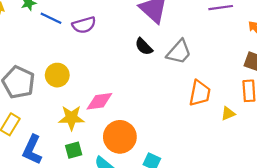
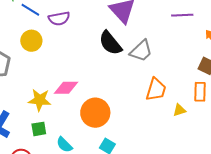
black semicircle: (144, 47) -> (110, 43), size x1.5
yellow circle: (57, 75) -> (31, 41), moved
orange circle: (120, 137) -> (95, 113), moved

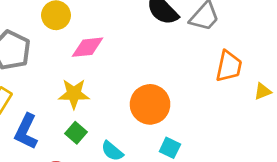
pink diamond: (66, 88) -> (87, 47), moved
green square: (39, 129) -> (76, 133), turned -35

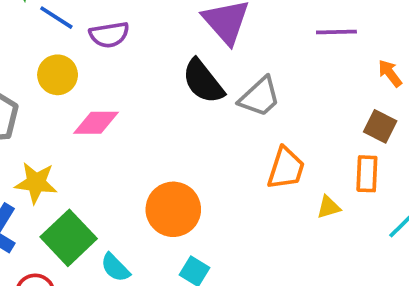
yellow star: (74, 94) -> (36, 183), moved
green square: (76, 133) -> (69, 238), size x1.8

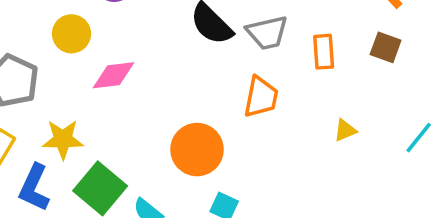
gray trapezoid: (260, 97) -> (267, 33), turned 36
orange trapezoid: (286, 168) -> (261, 97), moved
orange rectangle: (367, 174) -> (324, 52), moved

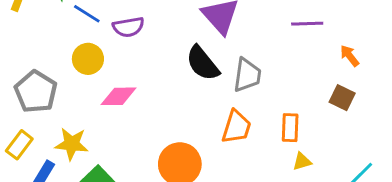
gray trapezoid: (267, 33) -> (247, 75), turned -75
orange rectangle: (324, 52) -> (290, 128), moved

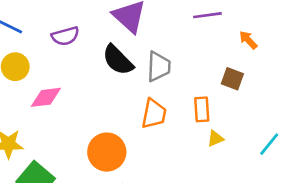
purple semicircle: (128, 27) -> (65, 36), moved
brown square: (342, 98) -> (232, 79), moved

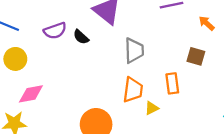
black semicircle: (118, 60) -> (81, 37), moved, size x0.6
pink diamond: (46, 97) -> (31, 94), moved
yellow triangle: (215, 138) -> (152, 108), moved

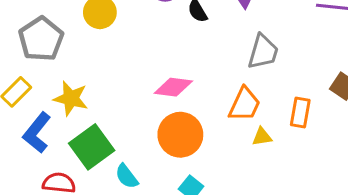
pink diamond: (31, 94) -> (173, 87), moved

